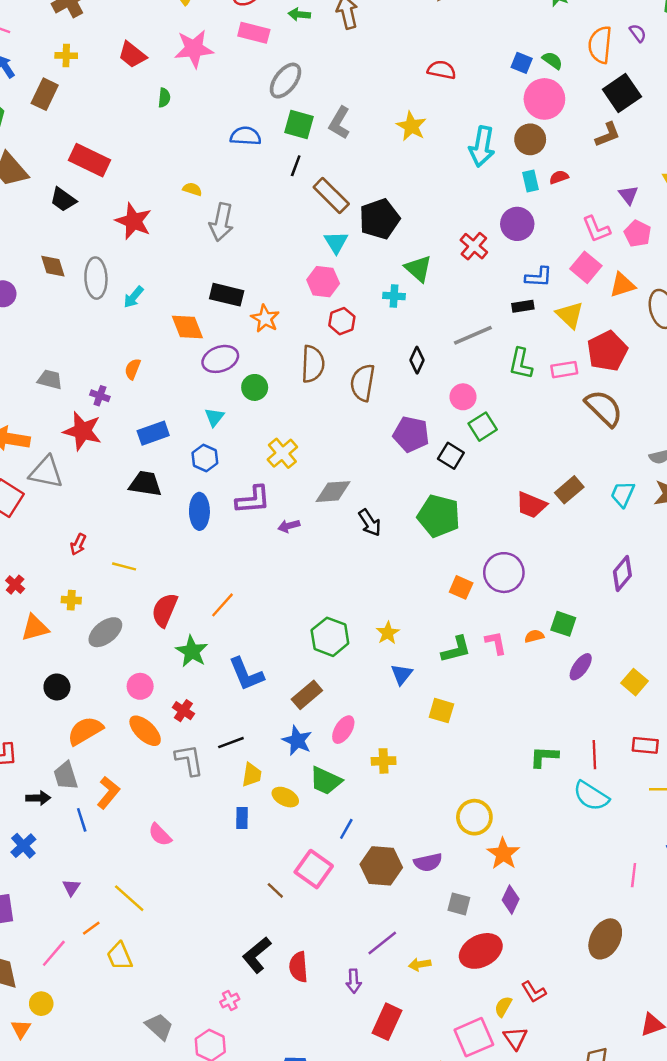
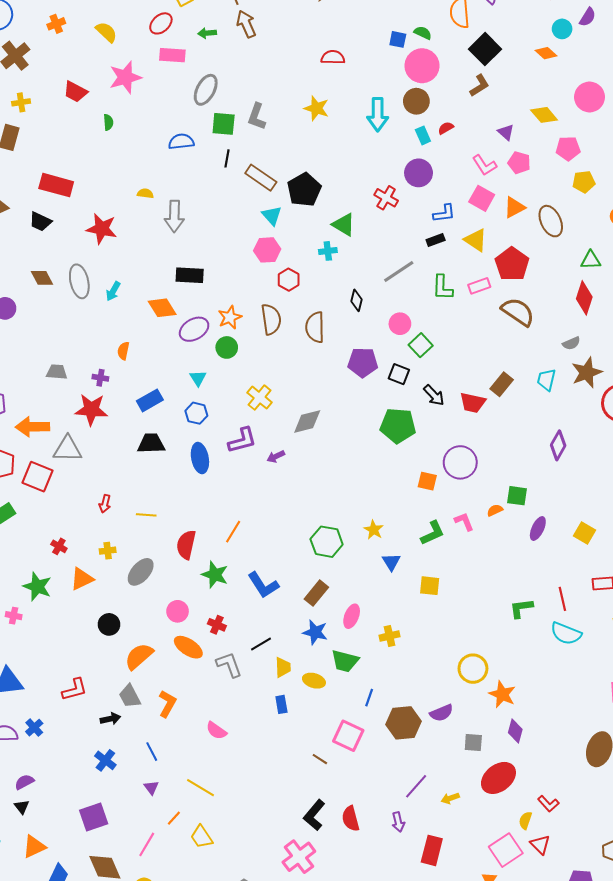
orange star: (265, 319) -> (230, 317), moved, turned 30
black arrow: (370, 523) -> (434, 395), moved
blue line: (82, 820) -> (152, 752), moved
pink cross: (230, 1000) -> (299, 857), size x2.0

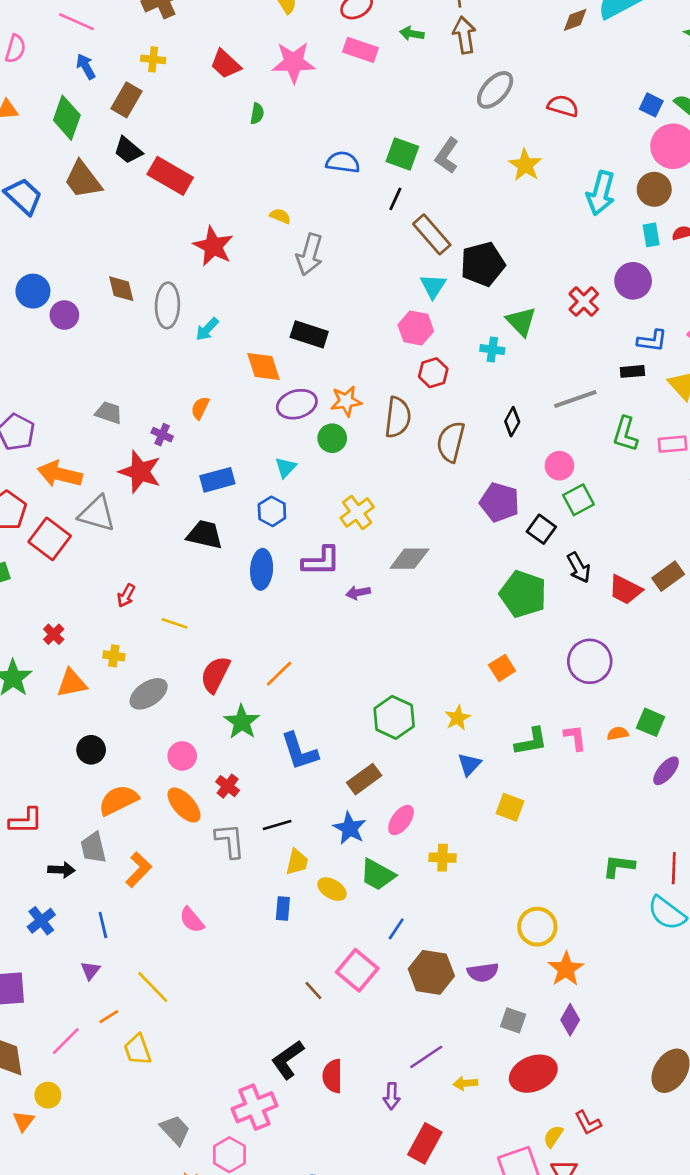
gray ellipse: (206, 90) -> (495, 90), moved
black trapezoid: (40, 222) -> (128, 150), moved
orange square: (427, 481) -> (502, 668), moved, turned 30

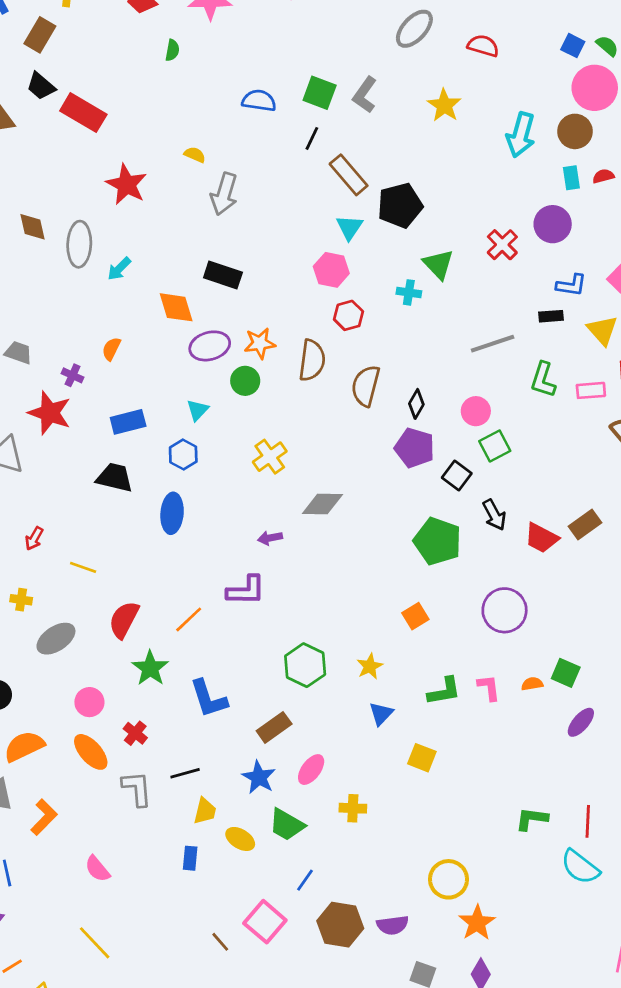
black diamond: (512, 422) -> (416, 404), moved
purple L-shape: (321, 561) -> (246, 590), moved
yellow line: (153, 987) -> (95, 943), moved

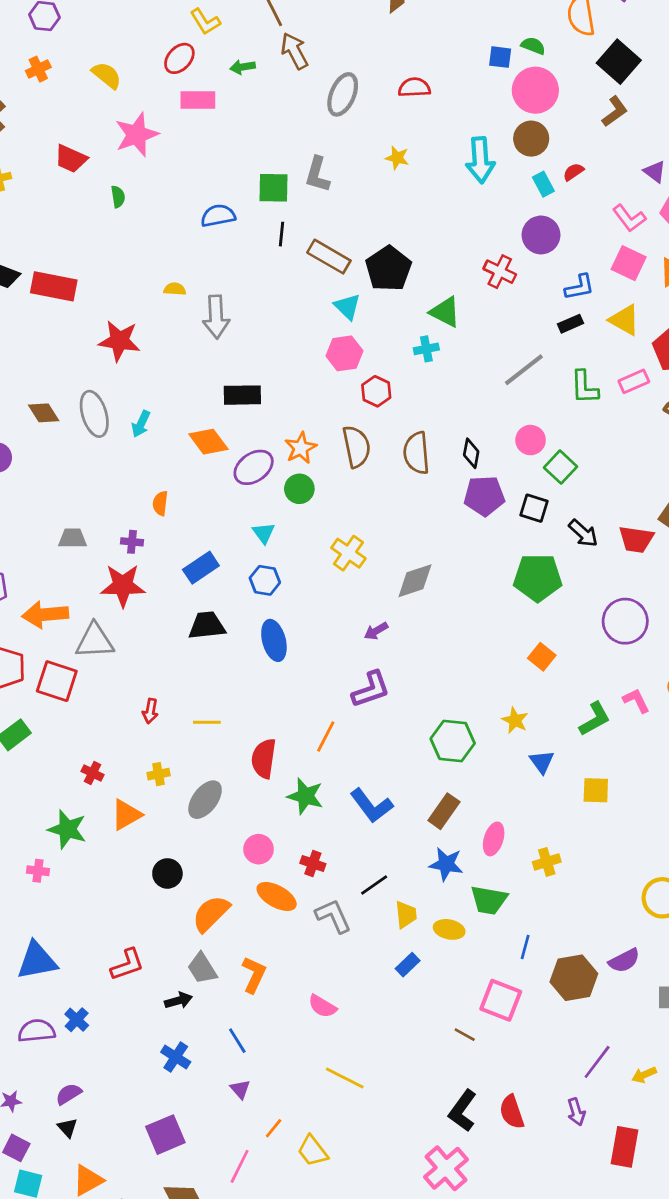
yellow star: (444, 105) -> (397, 158), size x0.7
blue rectangle: (190, 858) -> (408, 965), turned 60

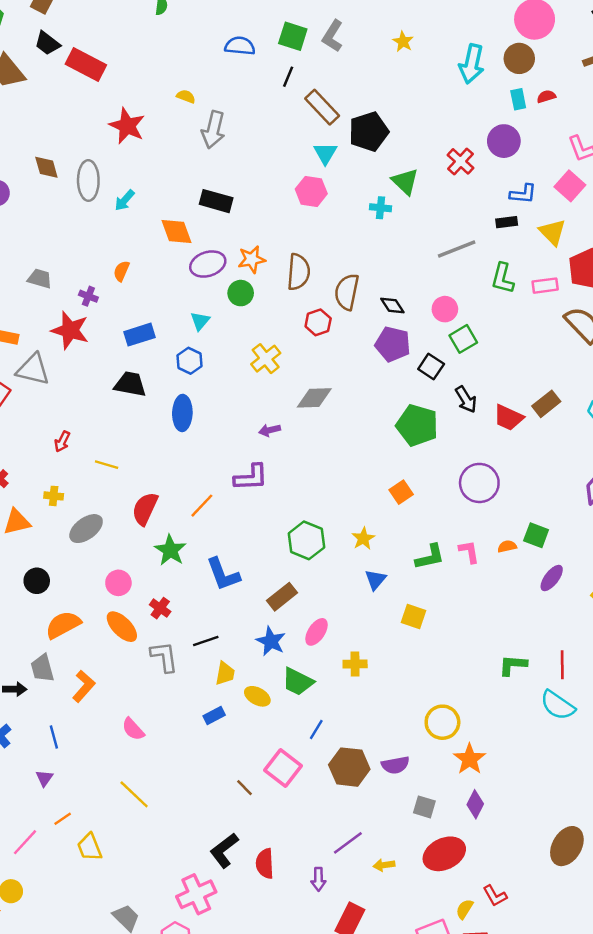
red hexagon: (376, 391) -> (318, 322), moved
black diamond: (471, 453) -> (392, 306), turned -60

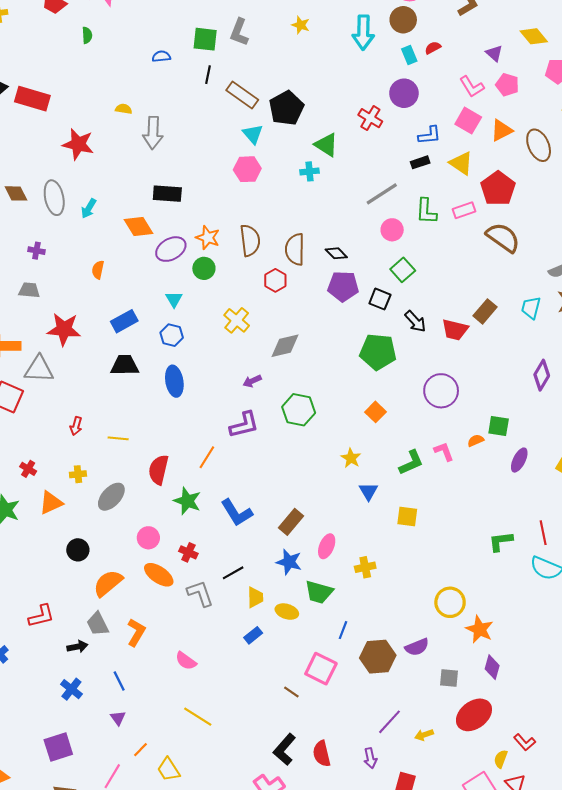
blue semicircle: (240, 46) -> (161, 56), size x0.7
orange star: (252, 259) -> (208, 238), turned -30
purple cross: (88, 296) -> (36, 251), moved
pink circle: (445, 309) -> (392, 230), moved
green hexagon: (306, 540) -> (299, 410), moved

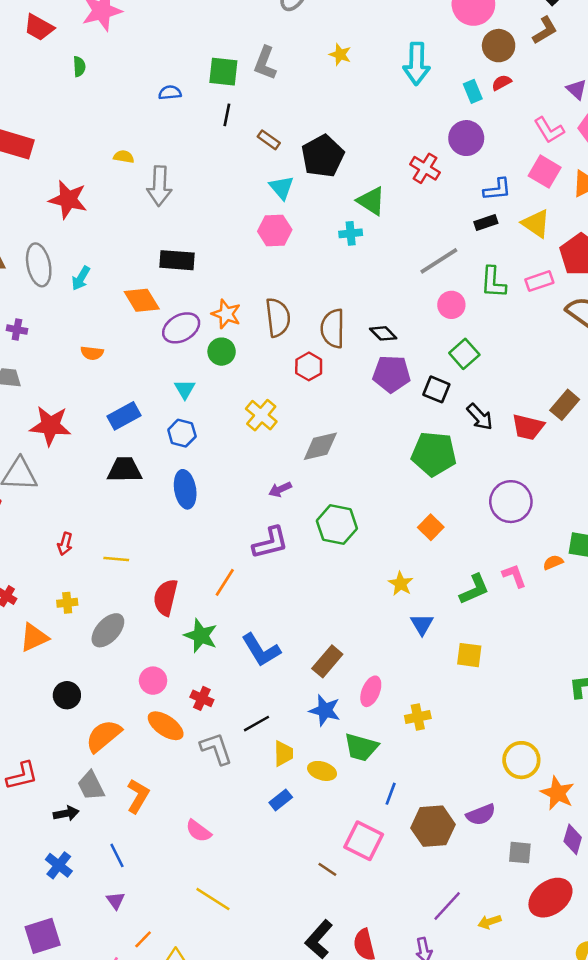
brown circle: (403, 20) -> (499, 46), moved
brown rectangle: (242, 95) -> (269, 140), size x0.6
orange semicircle: (98, 270) -> (92, 353), turned -96

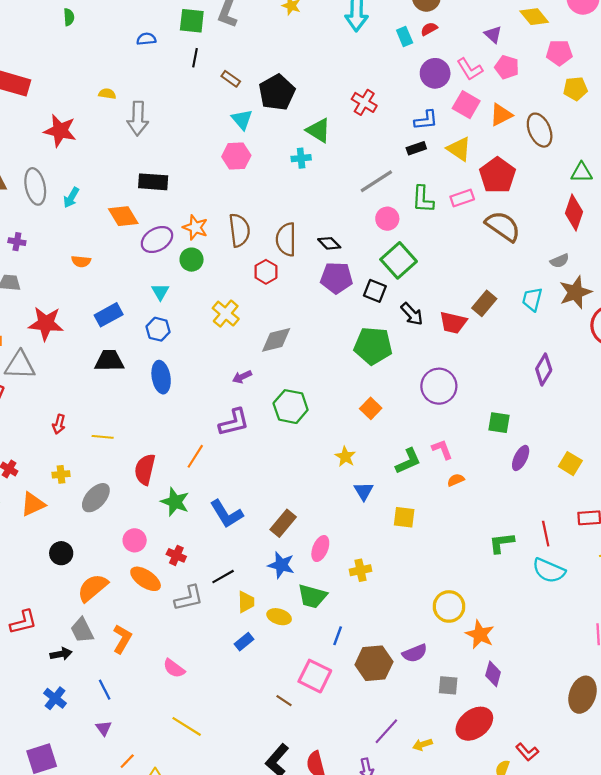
purple circle: (466, 138) -> (435, 73), moved
green square: (464, 354) -> (399, 260), size x1.4
orange semicircle: (553, 562) -> (456, 480), moved
gray L-shape: (216, 749) -> (189, 598), turned 96

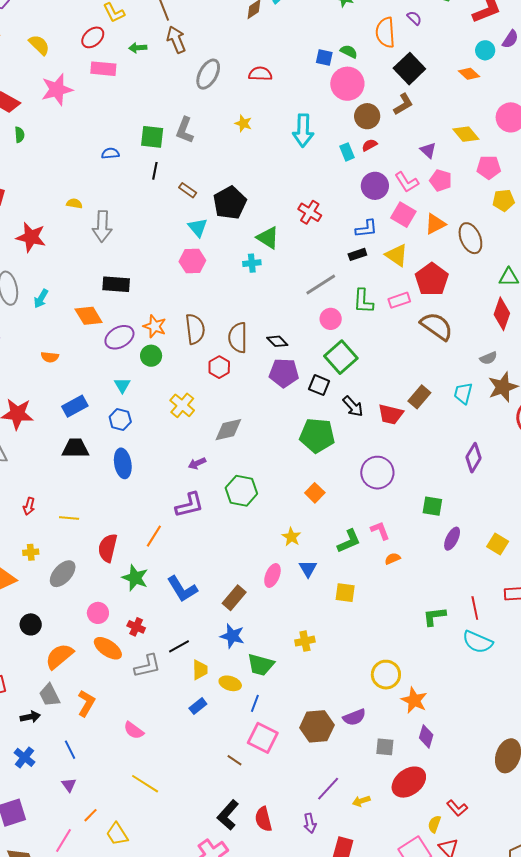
green semicircle: (69, 17) -> (20, 135), moved
pink ellipse: (320, 549) -> (272, 576), moved
blue line: (338, 636) -> (255, 703), moved

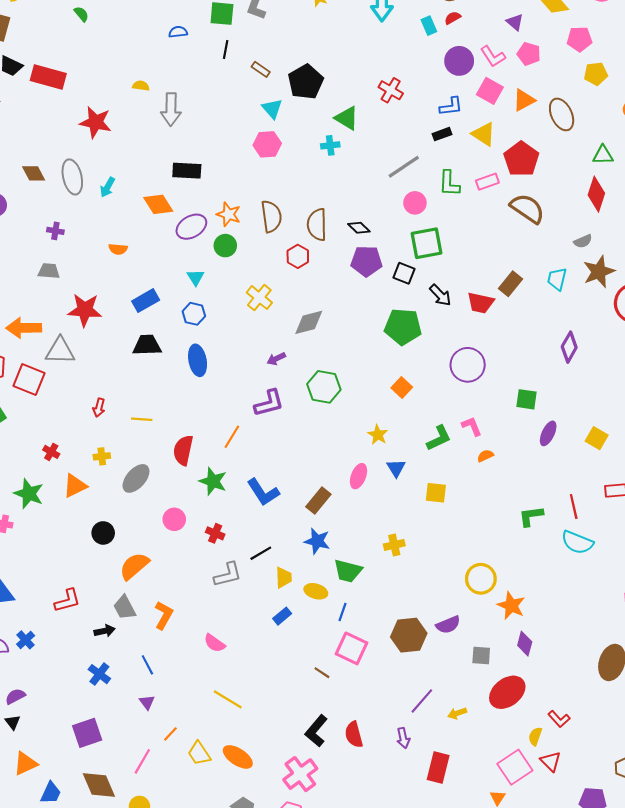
green semicircle: (20, 135) -> (81, 14), turned -35
green square: (341, 357) -> (426, 243), turned 32
orange ellipse: (108, 648) -> (238, 757), moved

